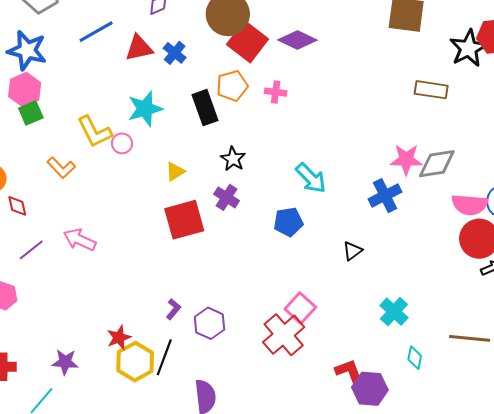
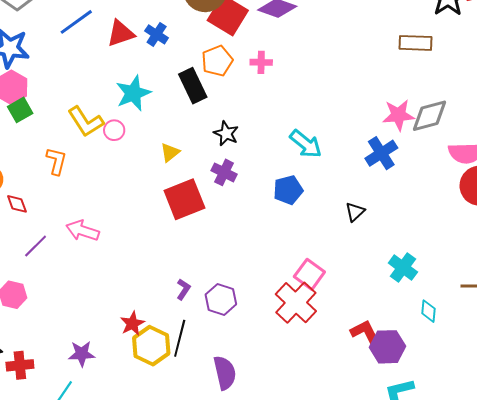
orange L-shape: (61, 168) -> (56, 161), turned -116

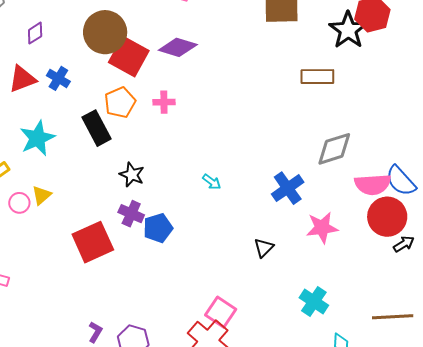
pink star: (398, 115) -> (322, 228), moved
pink circle: (114, 130) -> (19, 203), moved
cyan arrow: (306, 144) -> (212, 182), size x0.6
yellow triangle: (170, 152) -> (41, 195), moved
blue pentagon: (288, 190) -> (158, 228), moved

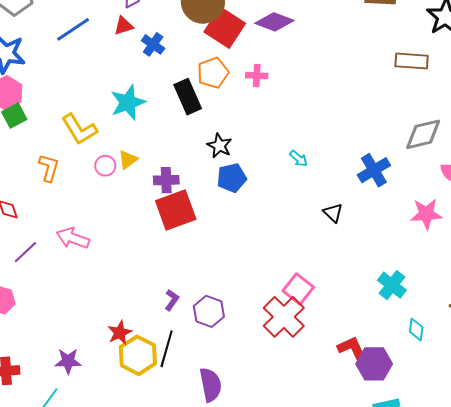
red triangle: (22, 79) -> (124, 26), moved, size x0.7
purple cross: (131, 214) -> (166, 180), moved, turned -30
blue pentagon: (158, 228) -> (232, 178), moved
pink star: (322, 228) -> (426, 214), moved
black triangle: (264, 248) -> (333, 213), moved, turned -35

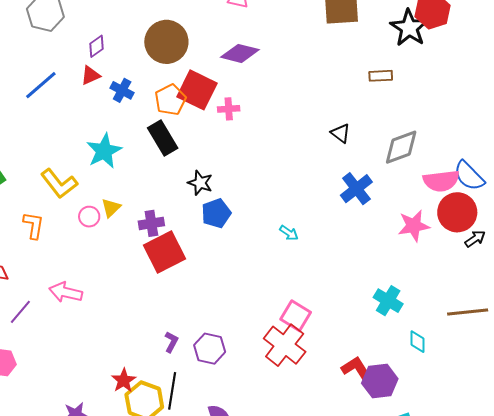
red square: (225, 28) -> (197, 90), moved
brown rectangle: (412, 61) -> (381, 76), size x0.7
orange pentagon: (213, 73) -> (170, 100), moved
cyan arrow: (299, 159) -> (289, 233), moved
black triangle: (333, 213) -> (341, 133), moved

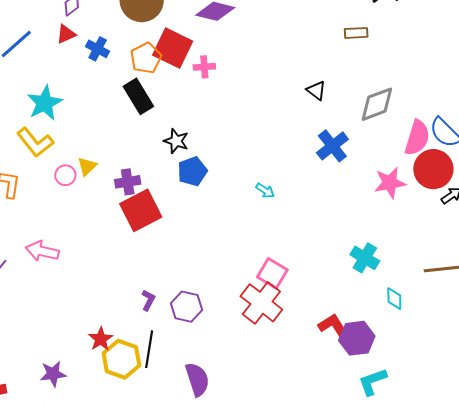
cyan star: (104, 151) -> (45, 103), moved
pink semicircle: (441, 181) -> (417, 138), turned -66

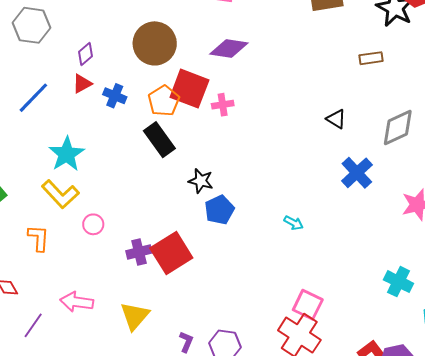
yellow triangle: (87, 166) -> (135, 316), moved, size x1.5
purple cross: (128, 182) -> (139, 252), moved

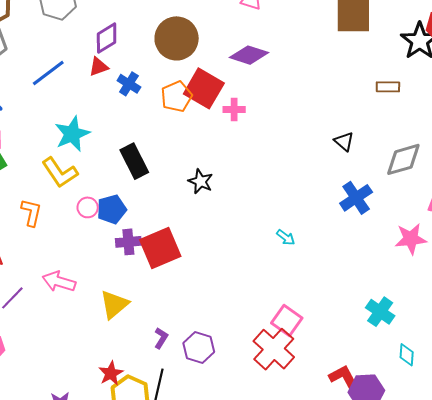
purple diamond: (85, 54) -> (107, 38), size x1.4
black rectangle: (159, 140) -> (134, 161), moved
blue pentagon: (219, 210) -> (112, 209), moved

